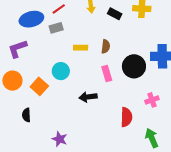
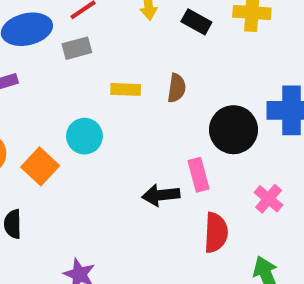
pink rectangle: (107, 74) -> (199, 175), moved
black arrow: (88, 97) -> (161, 195), moved
pink cross: (152, 100) -> (269, 199), turned -32

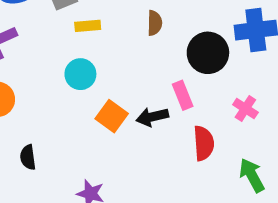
yellow rectangle: (126, 89) -> (88, 26), moved
orange square: (40, 166) -> (112, 116), moved

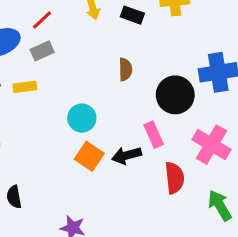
yellow rectangle: (88, 26) -> (25, 87), moved
cyan circle: (80, 74) -> (82, 118), moved
pink cross: (245, 109) -> (211, 145), size x1.6

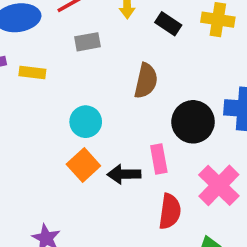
gray rectangle: (42, 51) -> (88, 42), moved
brown semicircle: (125, 69) -> (146, 81), size x1.4

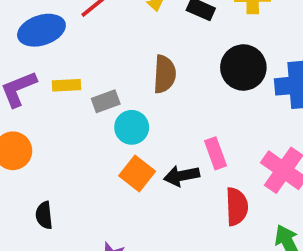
gray rectangle: (88, 42) -> (106, 101), moved
brown semicircle: (146, 81) -> (165, 74), moved
black circle: (193, 122) -> (243, 67), moved

